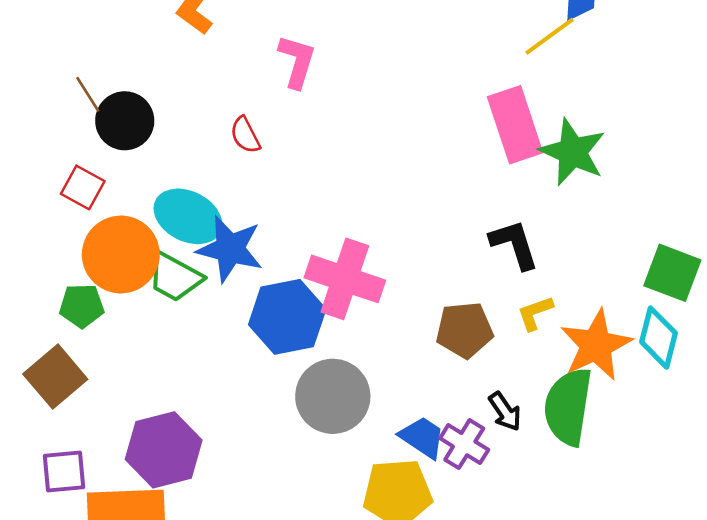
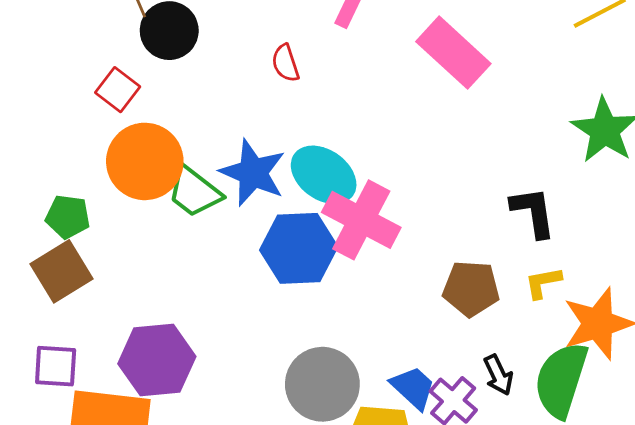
pink rectangle: (515, 125) -> (453, 53), moved, turned -38
cyan ellipse: (188, 216) -> (324, 175), moved
green pentagon: (82, 306) -> (68, 217), moved
gray circle: (333, 396) -> (322, 384), moved

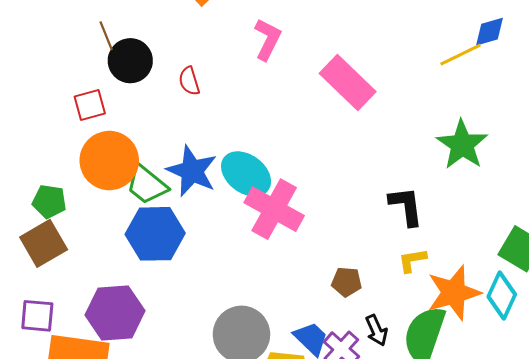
red semicircle: (285, 63) -> (189, 81), moved
red square: (118, 90) -> (90, 105), turned 36
blue hexagon: (299, 248) -> (155, 234), moved
brown pentagon: (471, 289) -> (347, 282), moved, size x0.7

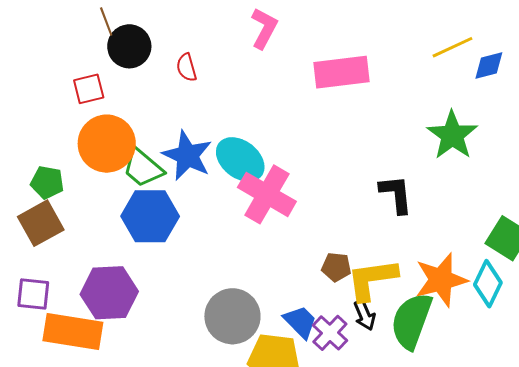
blue diamond: (490, 32) -> (489, 66), moved
pink rectangle: (348, 82) -> (341, 72), turned -52
yellow L-shape: (412, 260) -> (372, 279), moved, size x1.8

